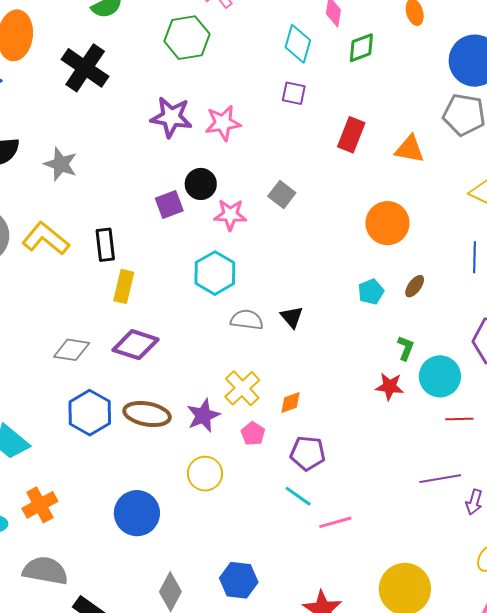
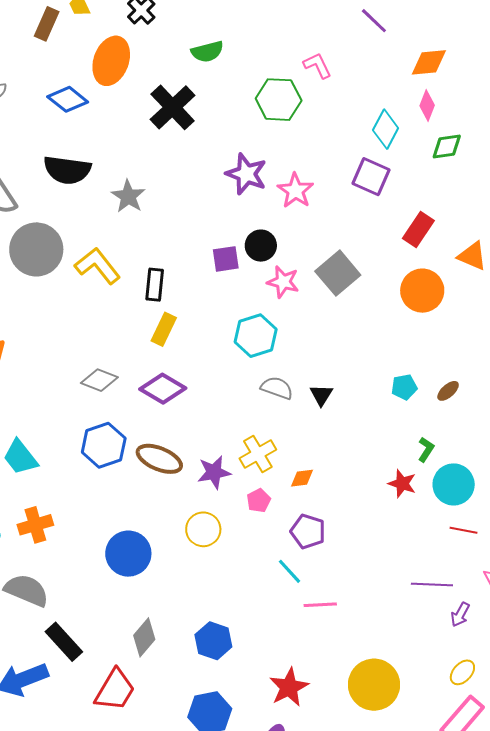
purple square: (294, 93) -> (371, 177), size x1.5
pink star: (223, 123) -> (295, 191), turned 30
gray square: (282, 194) -> (338, 273), size x1.6
orange circle: (387, 223) -> (422, 291), moved

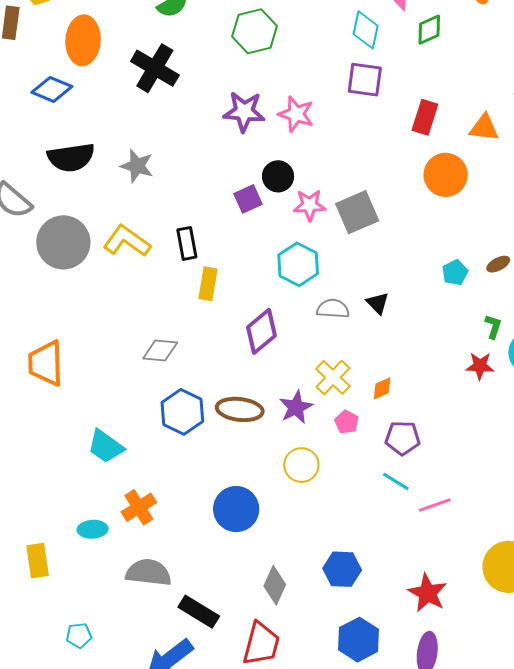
gray square: (338, 273) -> (357, 212), moved, turned 33
purple diamond: (163, 389) -> (261, 331), moved, turned -54
brown ellipse: (448, 391) -> (498, 264), turned 30

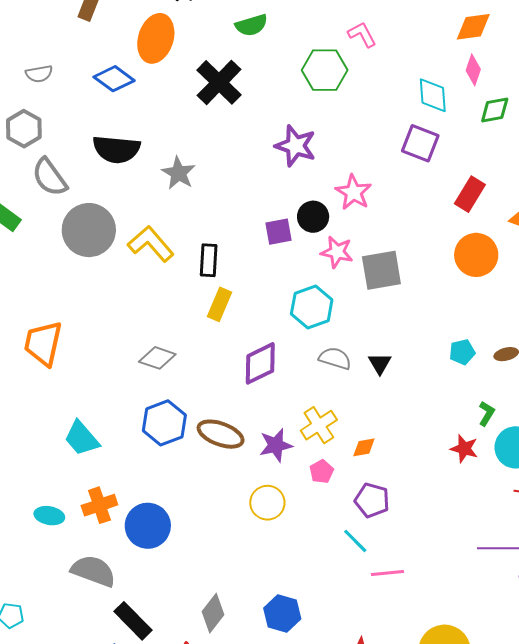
cyan diamond: (366, 30) -> (433, 95), turned -30
pink star: (296, 114) -> (353, 192), moved
blue circle: (236, 509) -> (148, 526), moved

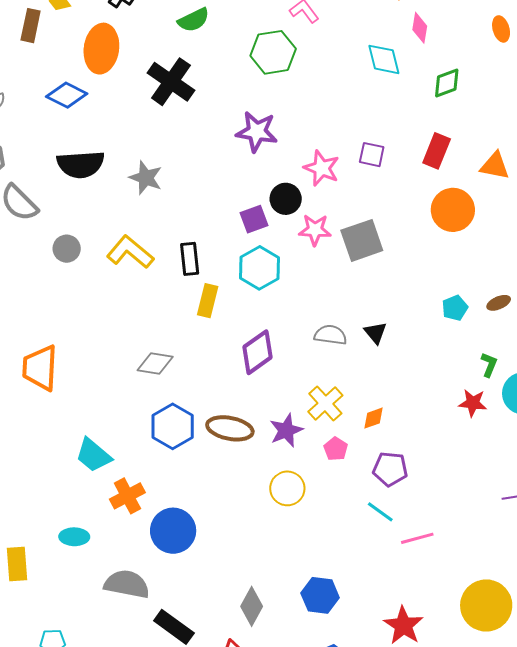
green diamond: (495, 110) -> (447, 83), moved
purple square: (420, 143) -> (372, 155), moved, size x0.7
gray circle: (89, 230) -> (67, 249), size x0.5
cyan hexagon: (312, 307) -> (259, 268), moved
orange cross: (99, 505) -> (127, 496), moved

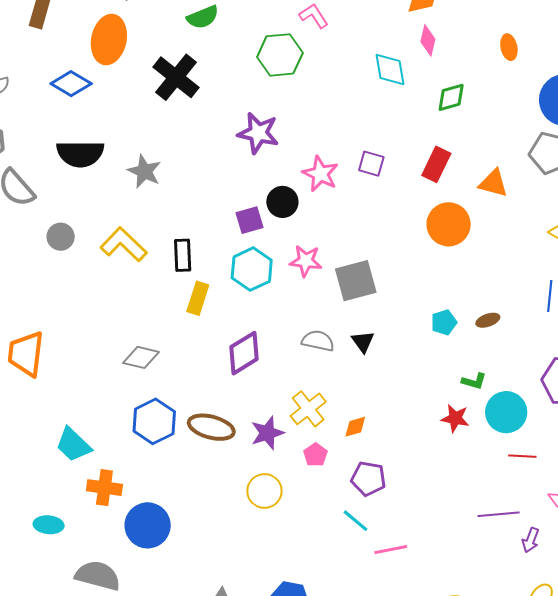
pink star: (315, 230) -> (306, 261), moved
gray square: (362, 240) -> (356, 281), moved
green L-shape: (489, 365) -> (474, 381), turned 80
orange cross: (127, 496) -> (104, 488), turned 32

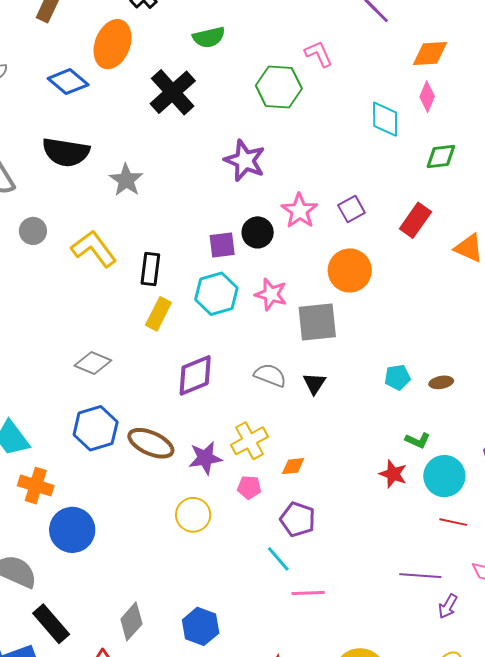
purple square: (371, 164) -> (351, 209), turned 36
orange circle: (449, 224) -> (350, 271), moved
pink pentagon: (315, 455) -> (249, 487), turned 30

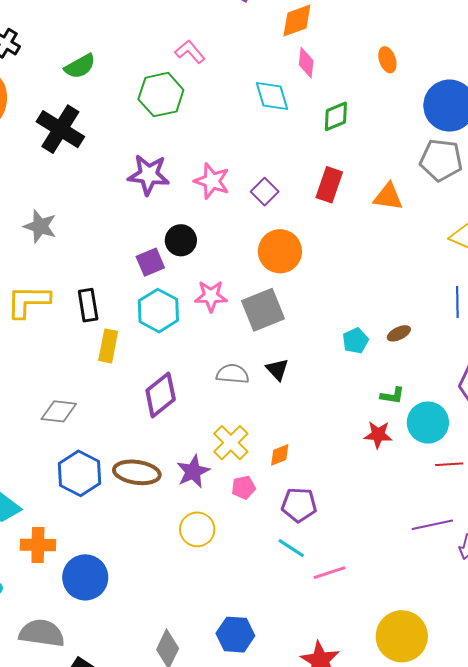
pink star: (300, 211) -> (212, 181), moved
yellow L-shape: (94, 249) -> (28, 301), turned -36

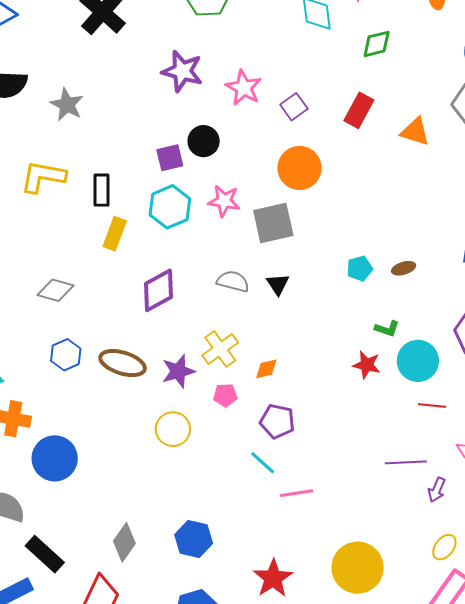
blue hexagon: (80, 473) -> (66, 355), size x0.7

